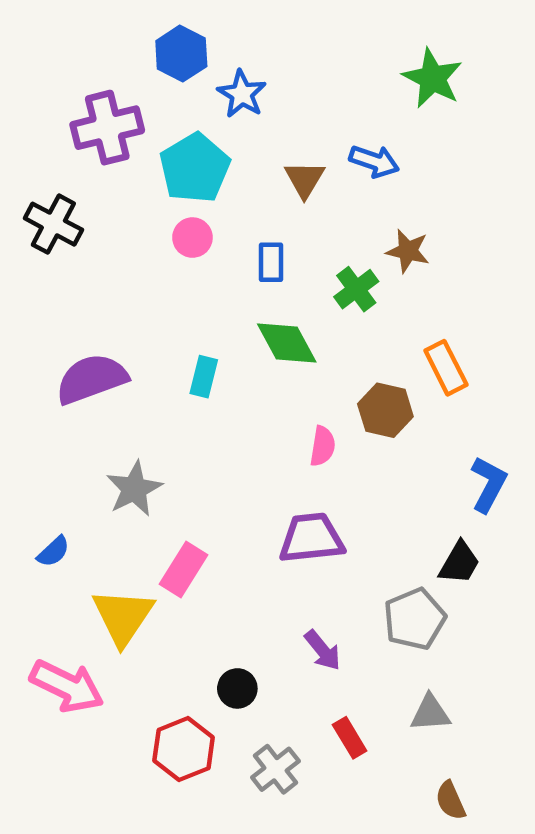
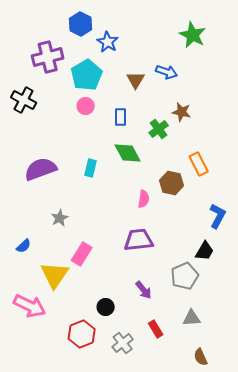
gray star: (134, 489) -> (60, 218), size x0.7

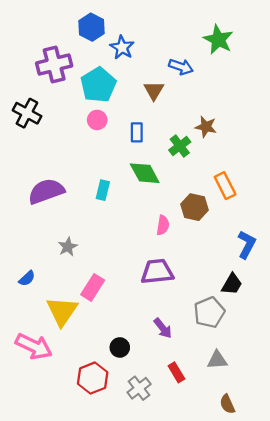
blue arrow: (167, 72) -> (181, 67), moved

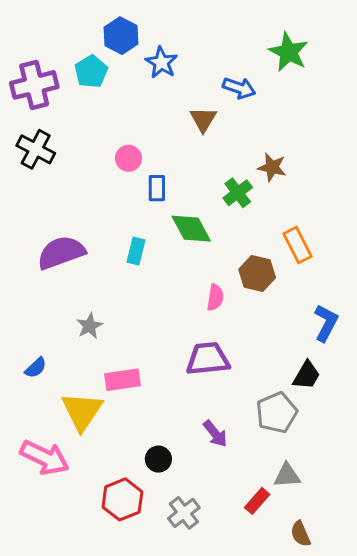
purple cross: (54, 64) -> (34, 85), moved
cyan pentagon: (98, 85) -> (91, 72), moved, size x0.7
blue rectangle: (137, 132) -> (157, 188), moved
pink rectangle: (93, 287) -> (122, 380), turned 50
red rectangle: (176, 372) -> (257, 501), moved, turned 72

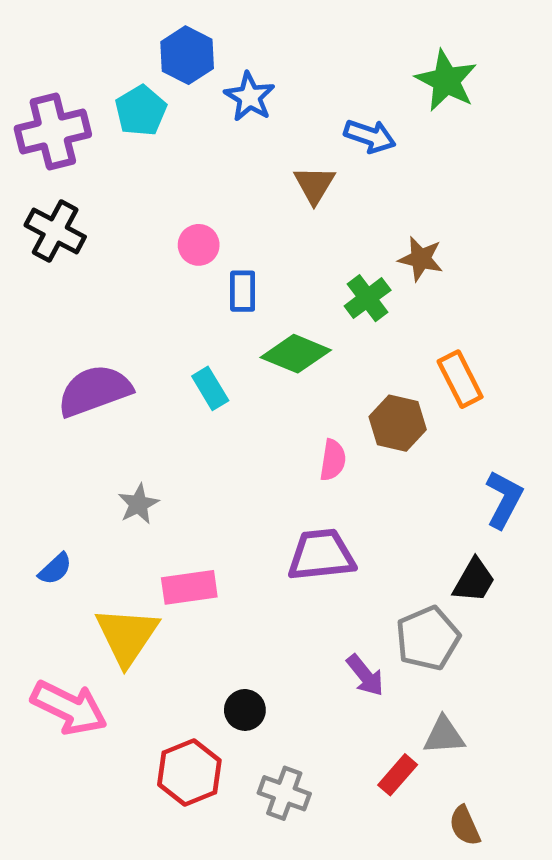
green diamond: (191, 229) -> (296, 354), turned -39
cyan rectangle: (136, 251) -> (210, 388), turned -45
purple arrow: (215, 434) -> (365, 675), moved
gray cross: (184, 513) -> (284, 793), turned -32

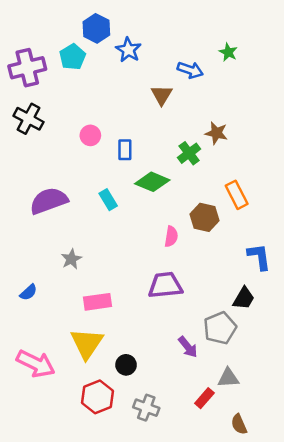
green star: (446, 81) -> (228, 52), moved, size x0.6
pink circle: (199, 245) -> (90, 135), moved
blue L-shape: (504, 499) -> (259, 257), turned -36
yellow triangle: (127, 636) -> (87, 343), moved

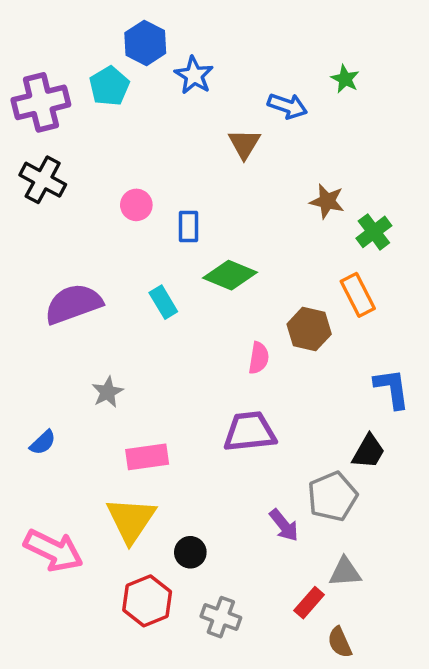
green cross: (189, 153) -> (374, 232), moved
brown semicircle: (239, 424) -> (340, 642), moved

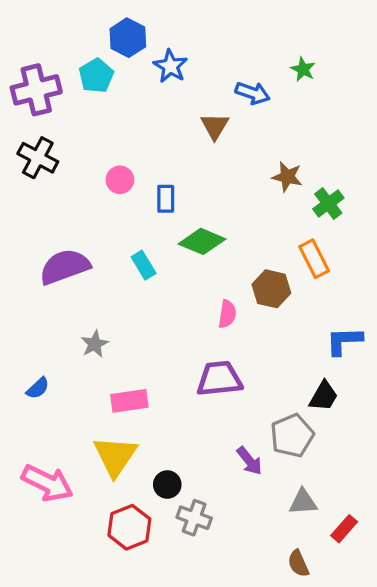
blue L-shape: (392, 388) -> (344, 341), turned -84
red rectangle: (309, 603) -> (344, 529), moved
gray cross: (221, 617) -> (194, 518), moved

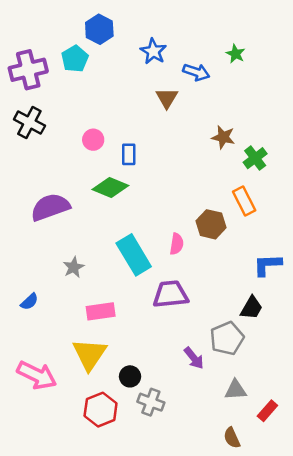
blue star: (170, 66) -> (153, 51), moved
green diamond: (202, 241) -> (110, 188), moved
cyan rectangle: (144, 265) -> (134, 255), moved, size x1.8

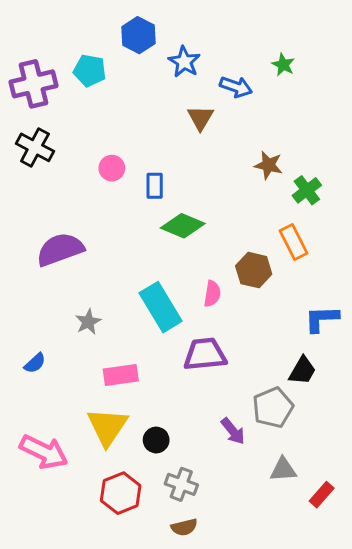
blue hexagon: (99, 29) -> (138, 35), moved
cyan pentagon: (75, 59) -> (90, 71), turned -30
green diamond: (110, 188) -> (183, 226), moved
black circle: (130, 376) -> (156, 440), moved
brown semicircle: (232, 438) -> (184, 527), moved, turned -80

